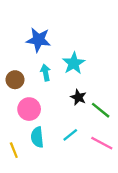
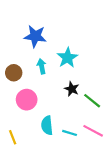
cyan line: (70, 135) -> (70, 133), moved, turned 56
cyan semicircle: (37, 137) -> (47, 125), moved

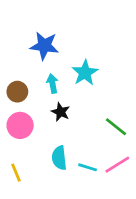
black star: (72, 89) -> (61, 112), moved
pink circle: (27, 100) -> (20, 125), moved
pink line: (93, 131) -> (117, 165), turned -60

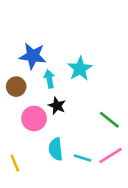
blue star: (44, 46) -> (33, 56), moved
pink circle: (20, 125) -> (34, 118), moved

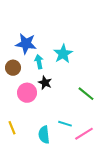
cyan semicircle: (56, 149) -> (44, 135), moved
pink line: (111, 155) -> (84, 134), moved

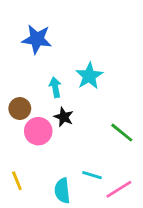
blue star: (26, 44) -> (37, 39), moved
brown circle: (13, 68) -> (20, 109), moved

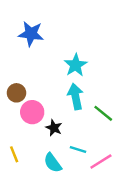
cyan arrow: (55, 87) -> (76, 96), moved, size x1.5
black star: (64, 117) -> (54, 128), moved
cyan semicircle: (62, 191) -> (53, 163), turned -30

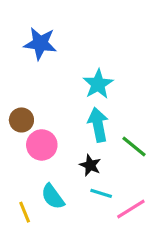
black star: (54, 128) -> (90, 165), moved
yellow line: (14, 154) -> (25, 212), moved
cyan semicircle: (53, 163) -> (53, 197), moved

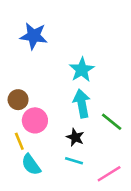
cyan line: (101, 193) -> (74, 161), moved
cyan semicircle: (53, 197) -> (31, 165), moved
yellow line: (25, 212) -> (19, 141), moved

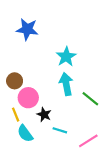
black star: (75, 137) -> (44, 115), moved

